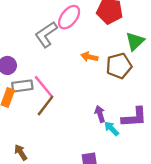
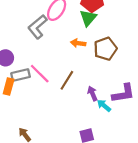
green triangle: (135, 41) -> (88, 18), moved
brown line: (46, 106) -> (67, 80), moved

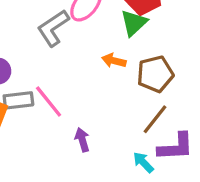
brown line: (67, 80) -> (155, 119), moved
purple arrow: (92, 93) -> (82, 140), moved

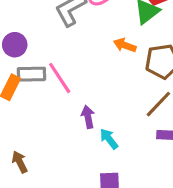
cyan arrow: (143, 162) -> (109, 139), moved

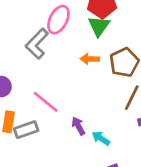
gray rectangle: (31, 74) -> (26, 130), moved

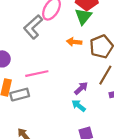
pink line: (46, 102) -> (37, 74), turned -55
purple arrow: (78, 126) -> (81, 88), moved, turned 72

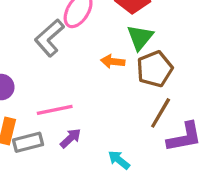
green triangle: (83, 16) -> (140, 37), moved
purple arrow: (81, 88) -> (71, 138), moved

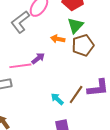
brown line: (161, 113) -> (76, 94), moved
purple arrow: (71, 138) -> (38, 58), moved

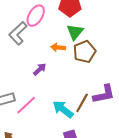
pink line: (20, 66) -> (26, 105), moved, turned -30
cyan arrow: (57, 99) -> (63, 109), size x1.5

